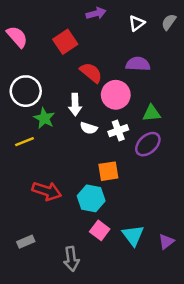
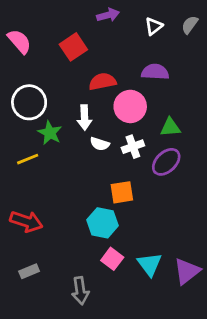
red semicircle: (91, 73) -> (102, 82), turned -50
red arrow: (47, 191) -> (26, 221), moved
purple triangle: (166, 242) -> (187, 271), size x1.5

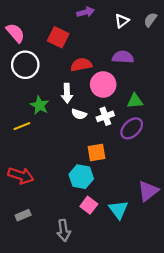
red square: (73, 47) -> (58, 37), turned -30
white circle: (29, 102) -> (25, 65), moved
purple triangle: (187, 271) -> (148, 191), moved

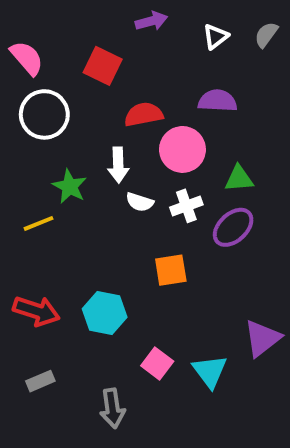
cyan hexagon: (81, 177) -> (105, 313), moved

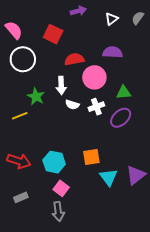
orange square: (171, 270) -> (91, 157), moved
pink square: (157, 364) -> (61, 188), moved
cyan triangle: (210, 371) -> (109, 177), moved

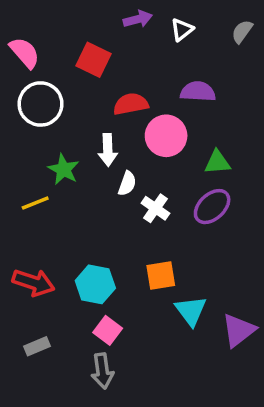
white triangle: (112, 19) -> (182, 30), moved
white semicircle: (72, 105) -> (127, 184), turned -88
white cross: (96, 107) -> (155, 208), moved, turned -35
purple triangle: (136, 175) -> (239, 330), moved

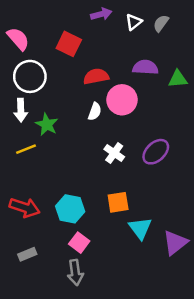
gray semicircle: (242, 31) -> (161, 23), moved
white arrow: (108, 150) -> (21, 110), moved
green triangle: (217, 162) -> (178, 79), moved
white semicircle: (127, 184) -> (95, 111), moved

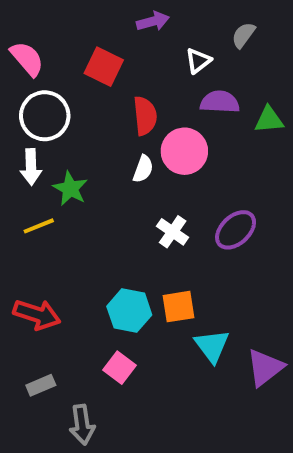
white triangle: (134, 22) -> (198, 61), moved
red semicircle: (96, 76) -> (145, 116), turned 95
cyan hexagon: (70, 209) -> (129, 311), moved
gray arrow: (75, 272) -> (82, 425), moved

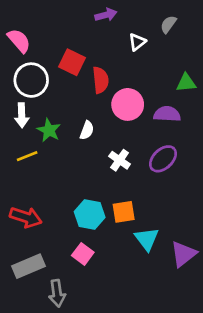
red square: (104, 67) -> (72, 62), moved
purple semicircle: (220, 102) -> (167, 114), moved
white semicircle: (143, 169) -> (87, 130), moved
gray rectangle: (41, 385) -> (28, 266), size x1.6

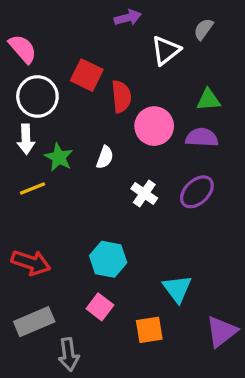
white triangle: (137, 42) -> (166, 50), size x1.4
green triangle: (186, 83) -> (208, 100), moved
orange square: (124, 212) -> (149, 330), moved
purple triangle: (183, 254) -> (222, 332), moved

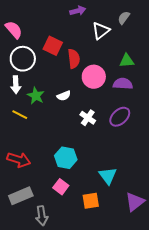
white semicircle: (105, 157) -> (64, 96), turned 48
yellow line: (33, 189) -> (20, 115), turned 49

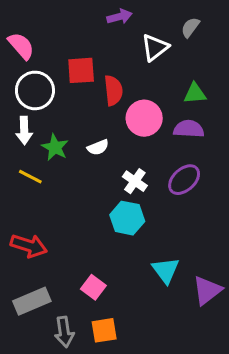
red square: (53, 46) -> (81, 70), turned -30
cyan hexagon: (66, 158) -> (127, 218), moved
orange square: (91, 201) -> (104, 330), moved
purple triangle: (135, 202) -> (207, 290), moved

